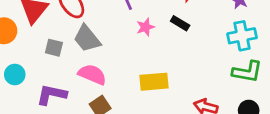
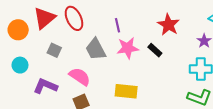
pink star: (145, 27) -> (128, 48), size x1.5
gray trapezoid: (87, 39) -> (96, 49), moved

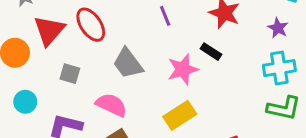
purple line: (117, 25) -> (165, 16), moved
pink star: (128, 48) -> (183, 69), moved
yellow rectangle: (126, 91) -> (180, 115), turned -30

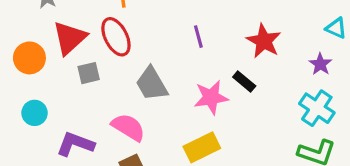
cyan cross: (279, 68) -> (317, 108), turned 36
gray square: (70, 74) -> (89, 73), moved, turned -36

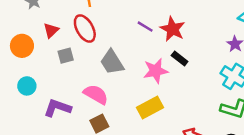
purple line: (198, 37) -> (145, 27), turned -42
red triangle: (70, 38) -> (51, 30), size x0.6
red star: (264, 41) -> (173, 29), moved

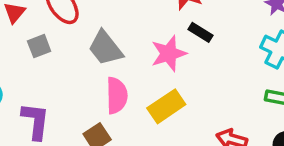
pink semicircle: (96, 94) -> (117, 95), moved, turned 65
purple L-shape: (57, 108) -> (35, 121), turned 84

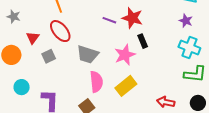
black rectangle: (201, 32) -> (143, 41), turned 40
gray trapezoid: (105, 48) -> (88, 54), turned -30

